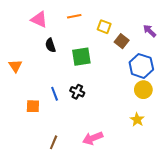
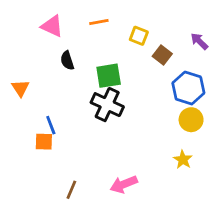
black cross: (77, 92) -> (107, 105), moved, size x1.6
blue line: (55, 94) -> (51, 125), moved

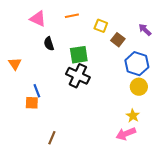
pink arrow: (124, 184) -> (126, 134), moved

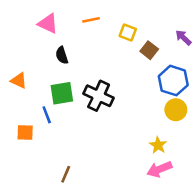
green square: (79, 55) -> (62, 93), moved
orange triangle: (15, 64) -> (19, 81), turned -32
orange square: (32, 103) -> (25, 133), moved
yellow star: (133, 116) -> (158, 145), moved

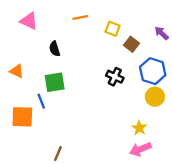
pink triangle: (48, 24) -> (29, 21), moved
black cross: (99, 96) -> (115, 77), moved, size x0.7
orange square: (25, 133) -> (22, 117), size x1.5

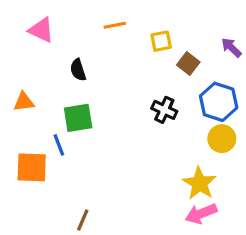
yellow square: (113, 29) -> (161, 41), turned -32
orange triangle: (17, 71) -> (24, 102), turned -32
yellow star: (139, 128) -> (199, 183), size x1.5

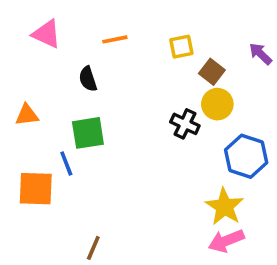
orange line: (115, 25) -> (115, 39), moved
blue hexagon: (219, 102) -> (246, 156), moved
yellow circle: (222, 139) -> (217, 104), moved

